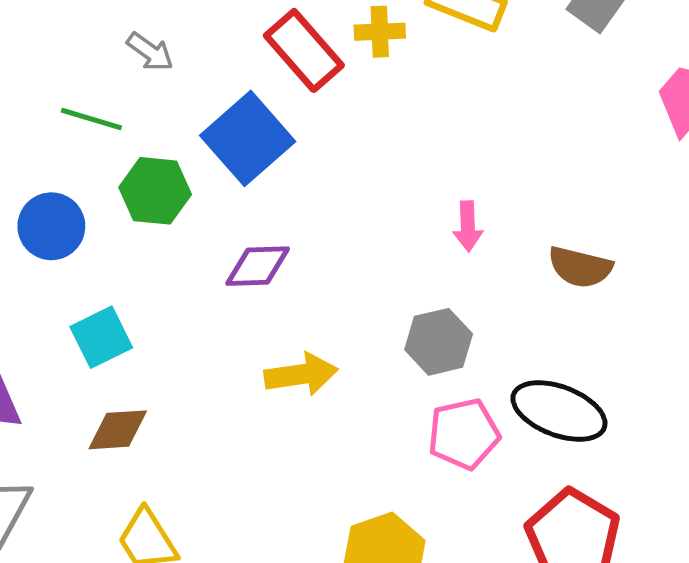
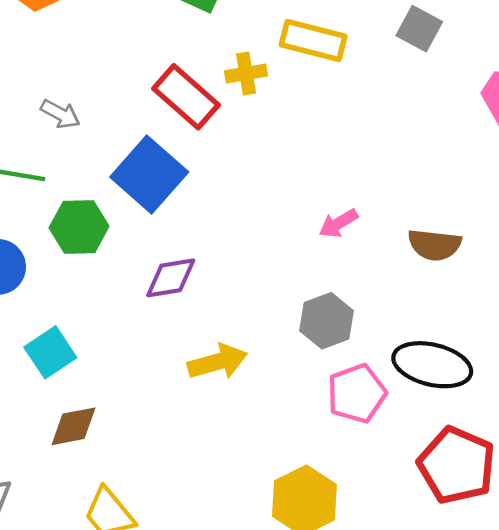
pink arrow: (468, 226) -> (338, 223), turned 69

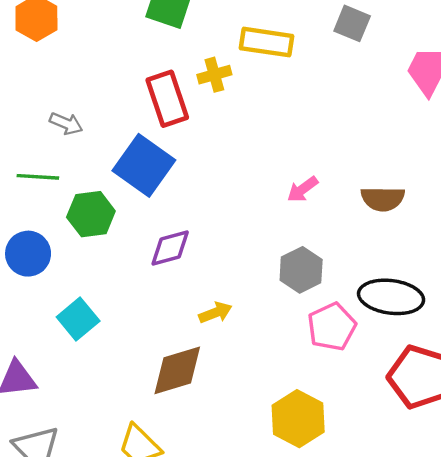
red rectangle: (186, 97) -> (167, 99), turned 36
yellow arrow: (218, 362) -> (215, 313), size x0.7
brown diamond: (74, 426) -> (177, 370), moved, size x1.4

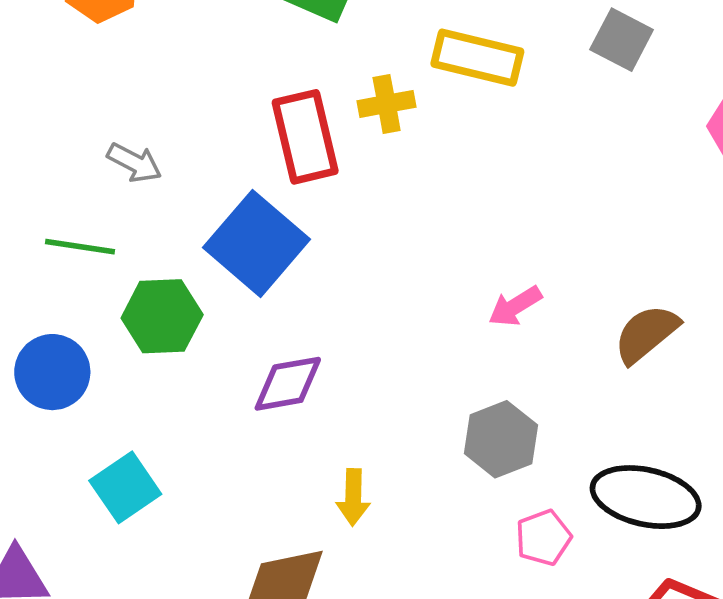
brown semicircle: (383, 199) -> (646, 334), turned 135
yellow arrow: (215, 313) -> (353, 497), turned 108
pink pentagon: (332, 327) -> (543, 538), size x0.7

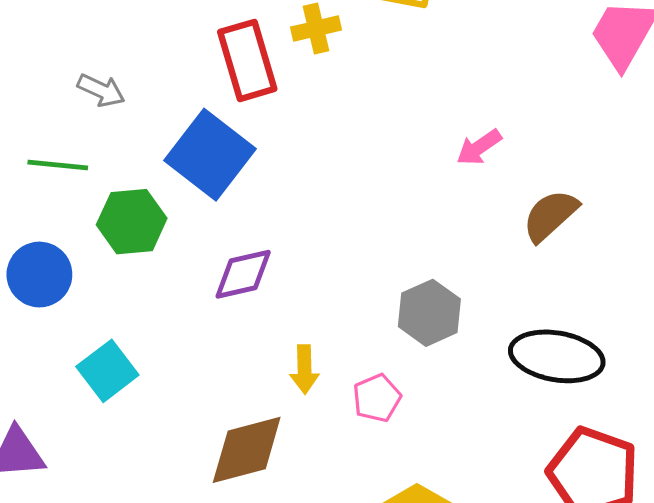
pink arrow: (515, 306) -> (479, 147), moved
pink pentagon: (543, 538) -> (377, 398), moved

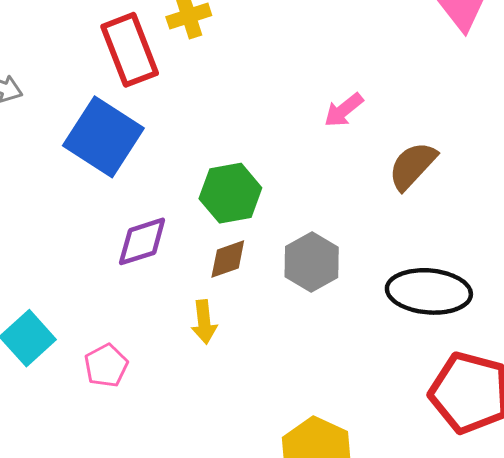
green hexagon: (132, 222) -> (230, 193), moved
pink pentagon: (377, 398) -> (106, 366), moved
brown diamond: (247, 450) -> (228, 259), moved, size x0.6

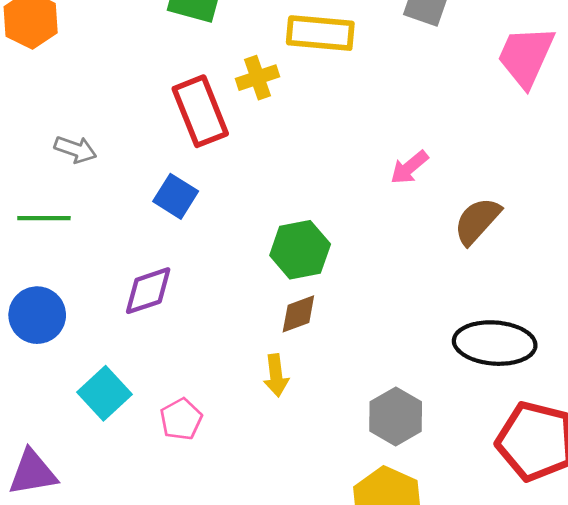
blue square: (103, 137) -> (176, 196), size x0.6
purple diamond: (142, 241) -> (148, 291), moved
gray hexagon: (312, 262) -> (396, 416), moved

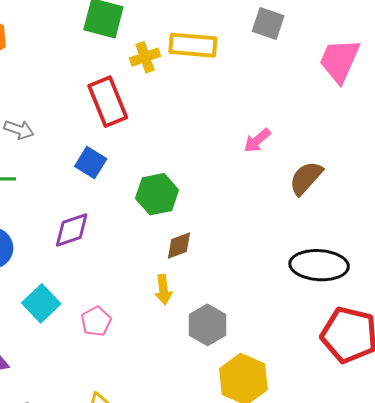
yellow cross: (257, 78) -> (145, 57), moved
green hexagon: (300, 250) -> (157, 194), moved
gray hexagon: (396, 416) -> (208, 325), moved

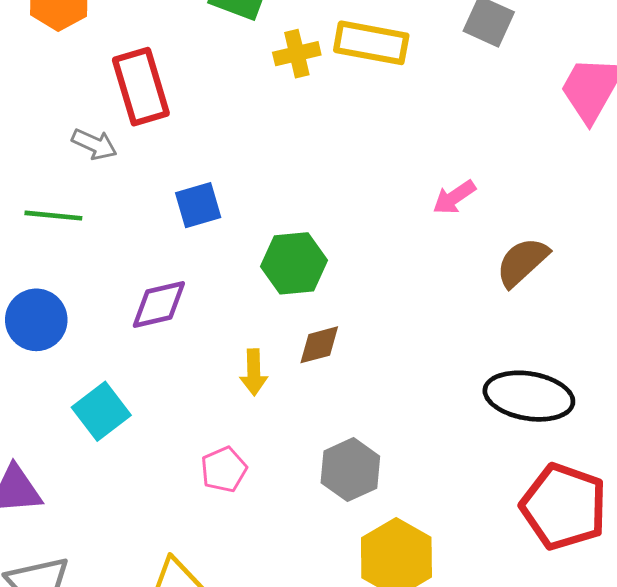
red rectangle: (108, 102) -> (141, 87), moved
blue square: (91, 163) -> (198, 205), turned 36
yellow arrow: (163, 290) -> (254, 372), moved
pink pentagon: (96, 321) -> (224, 469), moved

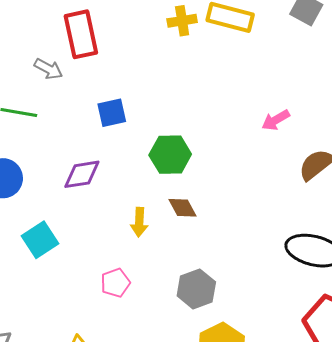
brown diamond: (319, 345) -> (182, 208), turned 72

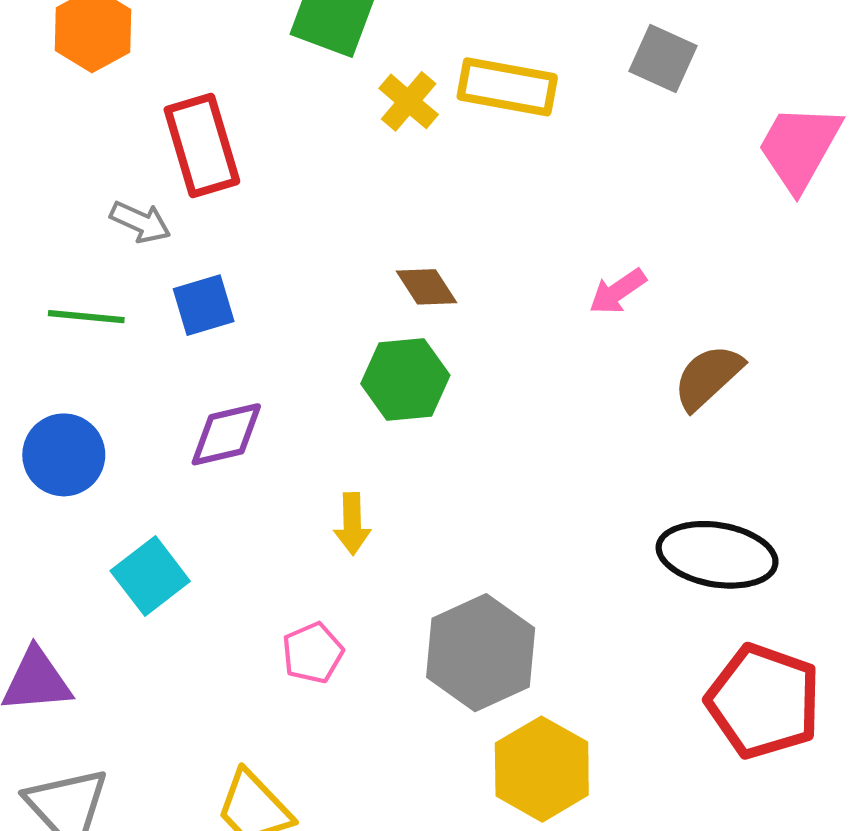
yellow cross: (182, 21) -> (409, 101), turned -36
blue square: (112, 113) -> (204, 305), moved
brown diamond: (182, 208) -> (426, 287), moved
gray hexagon: (196, 289) -> (481, 653), size x1.4

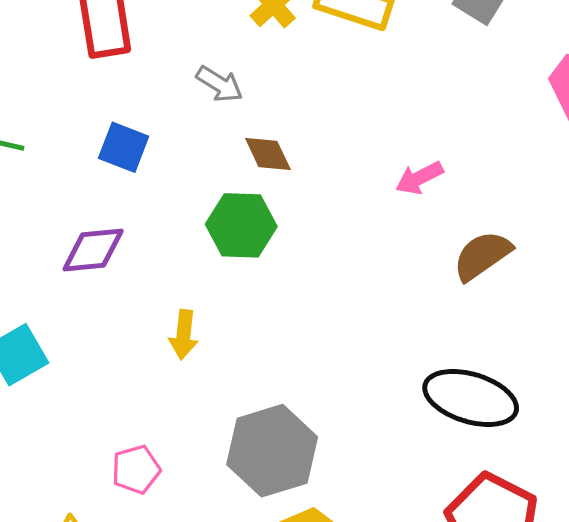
gray arrow: (140, 222) -> (220, 84), moved
blue square: (204, 305) -> (124, 147), moved, turned 30
pink pentagon: (313, 653) -> (136, 469), moved

